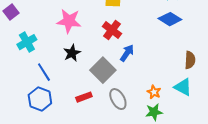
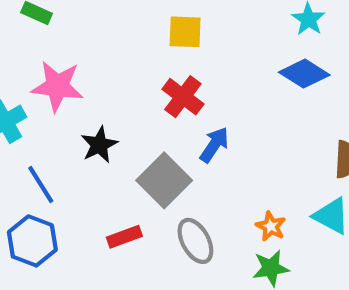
pink star: (69, 21) -> (57, 86), moved

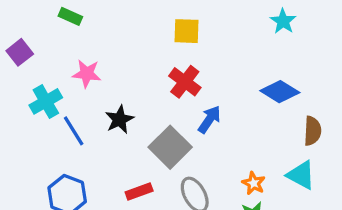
blue diamond: (304, 74) -> (280, 92), moved
pink star: (57, 86) -> (87, 74), size x0.7
blue line: (41, 184) -> (74, 131), moved

